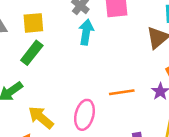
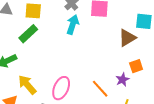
orange line: (122, 92) -> (100, 89), moved, turned 48

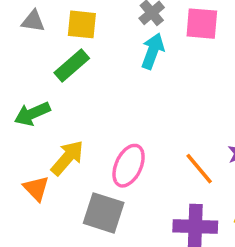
yellow arrow: (27, 85) -> (67, 158), turned 80

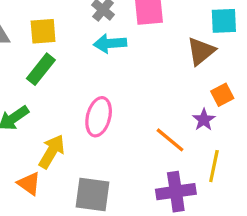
cyan arrow: (153, 51) -> (110, 43), turned -104
pink ellipse: (129, 166) -> (99, 117), moved

